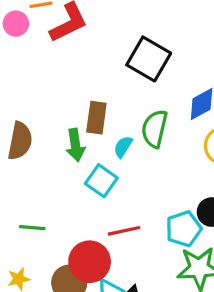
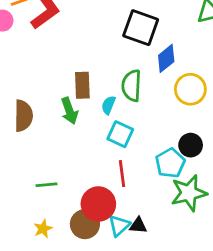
black square: (149, 59) -> (141, 28), moved
cyan square: (101, 181) -> (120, 134), moved
red line: (124, 231) -> (122, 174), turned -75

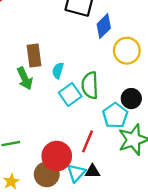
green semicircle: (132, 86) -> (90, 85), moved
cyan square: (120, 134) -> (70, 95), turned 35
red line: (122, 174) -> (87, 141), moved, turned 35

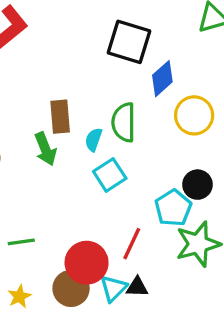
green semicircle: (90, 85) -> (124, 122), moved

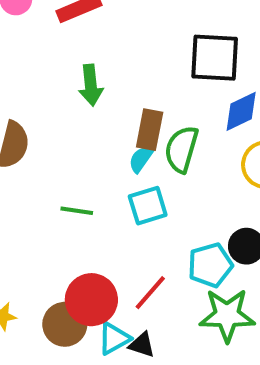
black square: (129, 42) -> (215, 58), turned -30
brown rectangle: (60, 117) -> (150, 130), moved
green arrow: (45, 149) -> (91, 85), moved
green line: (21, 242) -> (77, 211), moved

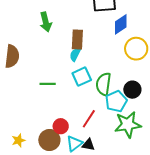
green semicircle: (181, 149) -> (104, 84), moved
red circle: (91, 300) -> (61, 126), size x0.6

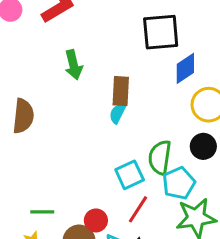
cyan square: (82, 77) -> (130, 175), moved
green line: (48, 84) -> (42, 212), moved
black circle: (132, 90) -> (203, 146), moved

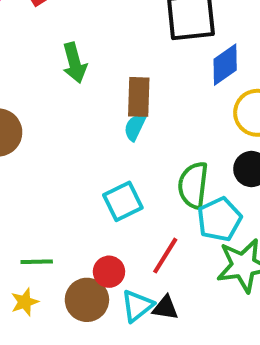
cyan square: (130, 175) -> (123, 201), moved

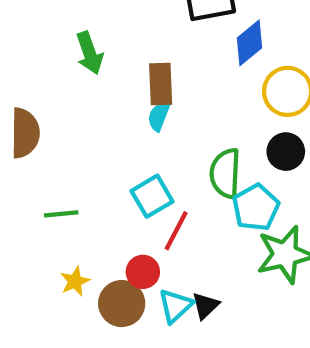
red line: (165, 256) -> (176, 231), moved
green line: (37, 262) -> (61, 214), moved
yellow star: (25, 302) -> (75, 281), moved
black triangle: (165, 308) -> (205, 306), turned -48

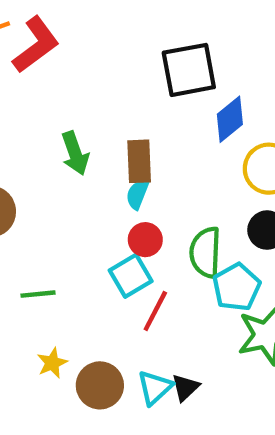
green arrow: (90, 53) -> (75, 153), moved
red circle: (143, 272) -> (145, 240), moved

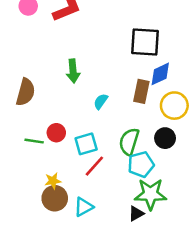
brown rectangle: (139, 161) -> (141, 91), moved
red circle: (145, 240) -> (56, 133), moved
yellow star: (52, 363) -> (53, 181), moved
black triangle: (185, 387) -> (136, 214), moved

